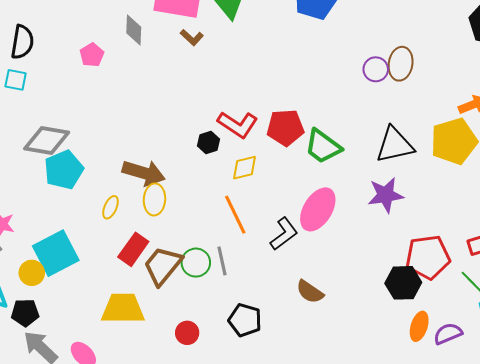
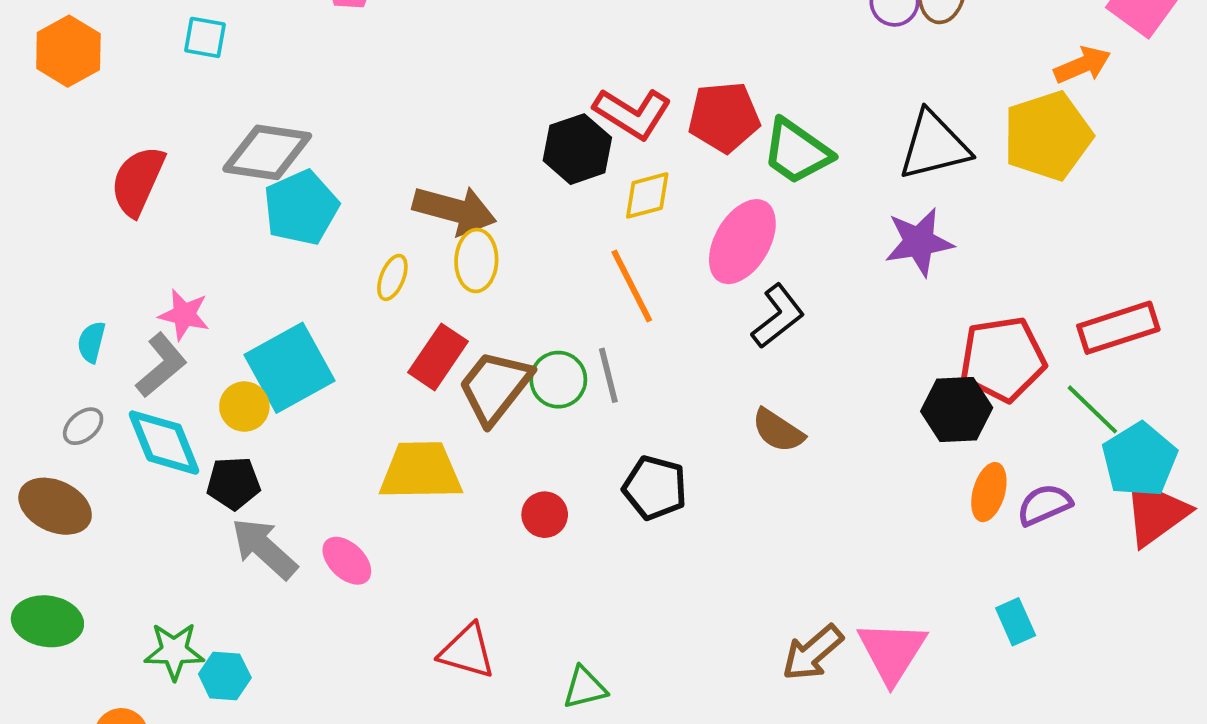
black hexagon: (208, 143) -> (577, 149), size x1.6
pink ellipse: (318, 209) -> (742, 242), moved
black L-shape: (284, 234) -> (778, 316), moved

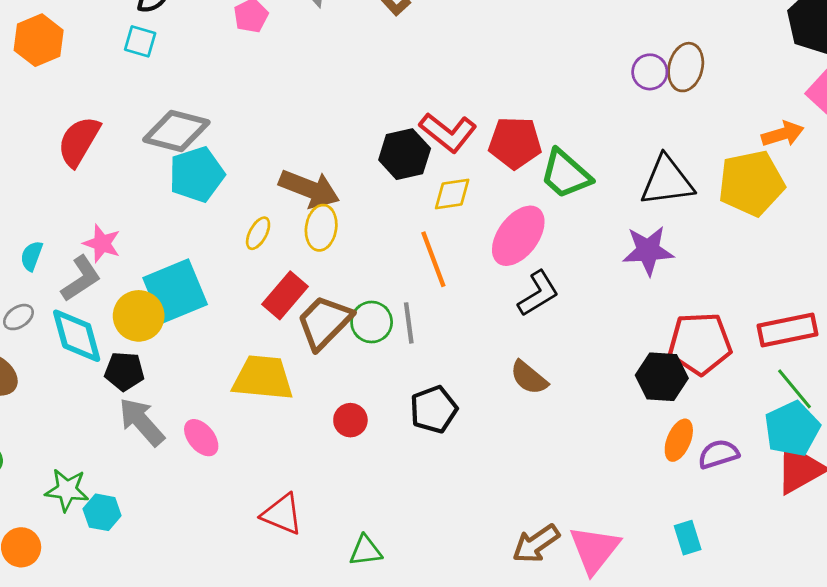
yellow circle: (244, 407) -> (139, 316), size x1.4
green line: (1092, 409) -> (795, 389), moved
black pentagon: (655, 488) -> (434, 409), turned 30

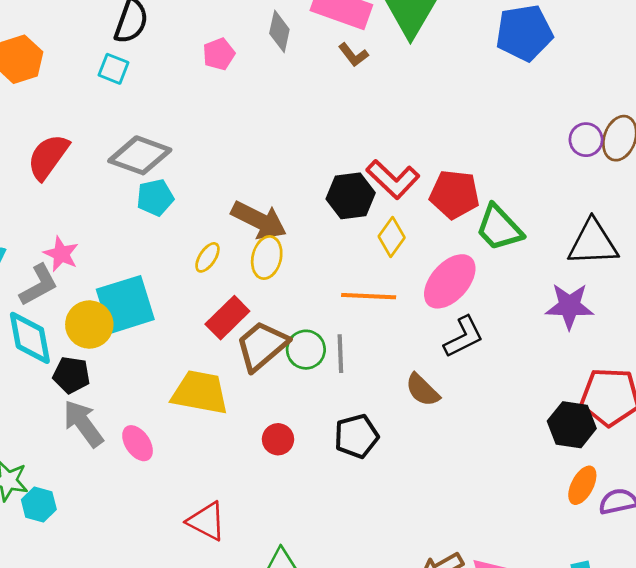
cyan pentagon: (197, 174) -> (155, 197), size x0.7
yellow diamond: (452, 194) -> (392, 237), turned -51
orange line: (433, 259) -> (369, 296), turned -72
brown semicircle: (529, 378) -> (422, 390), moved

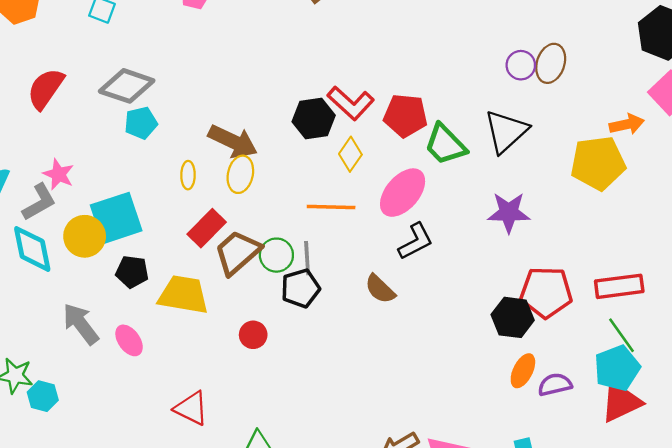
black triangle: (593, 243) -> (506, 131), moved, turned -39
yellow ellipse: (207, 257) -> (188, 175), turned -32
black pentagon: (71, 375) -> (132, 272), moved
black pentagon: (356, 436) -> (300, 288), moved

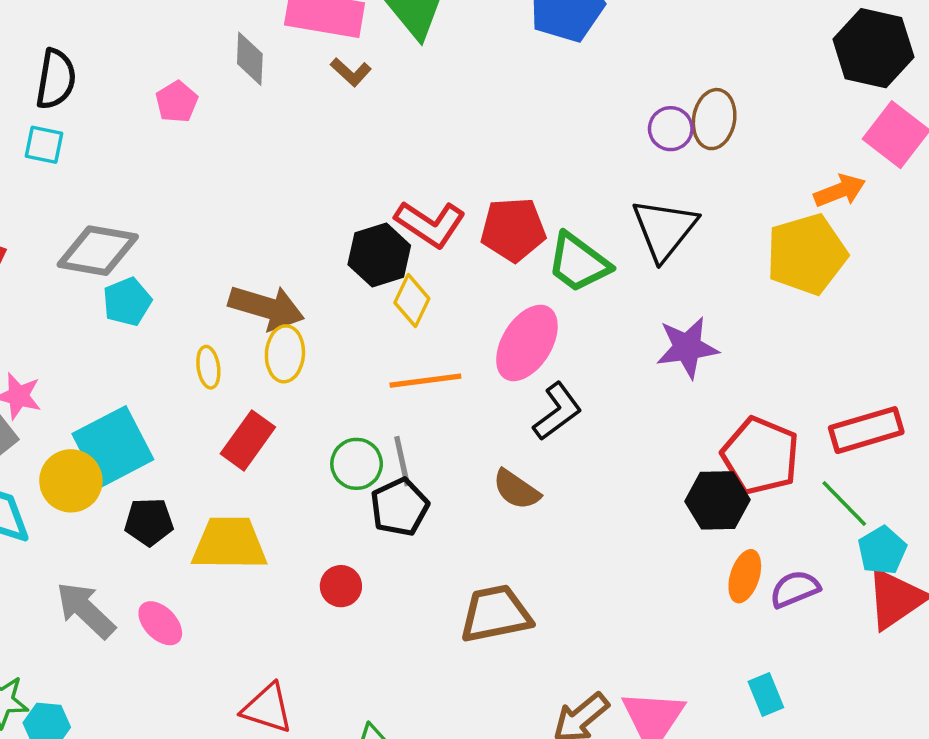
yellow diamond: (350, 154) -> (412, 301), moved
brown trapezoid: (237, 252) -> (496, 614), moved, turned 39
red pentagon: (546, 292) -> (760, 456), turned 30
green line: (621, 335) -> (844, 503), moved
cyan pentagon: (617, 368) -> (882, 550), size x0.7

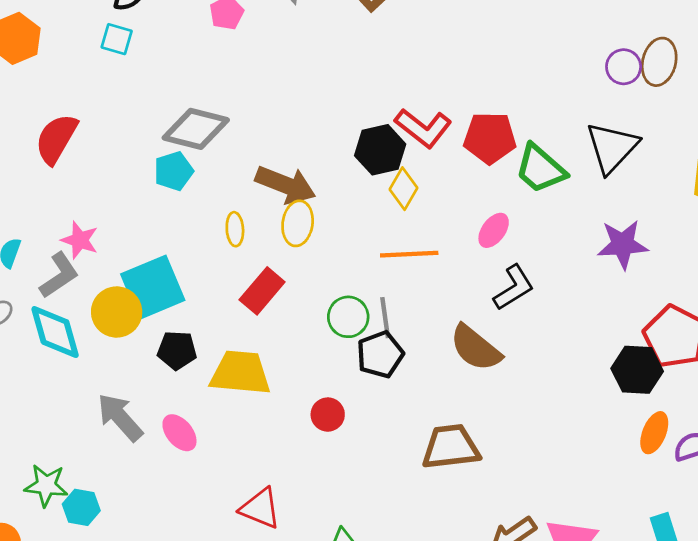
gray diamond: (98, 251) -> (196, 129), moved
pink ellipse: (527, 343) -> (494, 230), size x0.6
brown semicircle: (516, 490) -> (475, 348), size x1.4

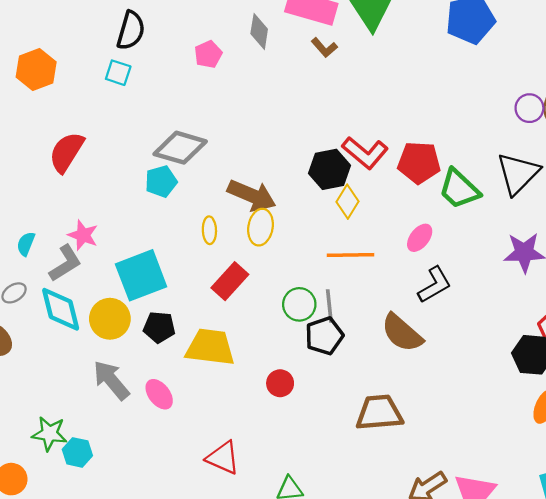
yellow circle: (117, 312) -> (110, 319), moved

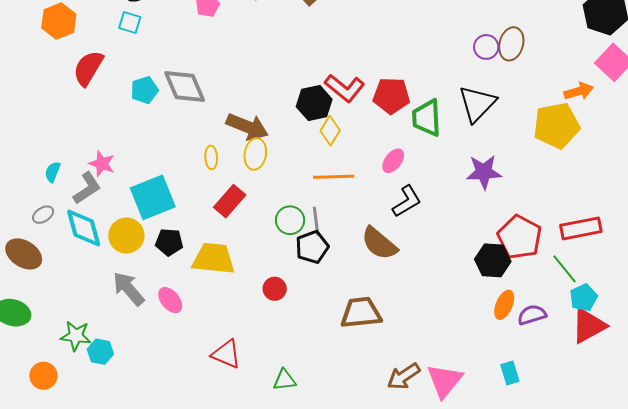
gray diamond: (180, 148) -> (185, 86), turned 51
red semicircle: (67, 152) -> (88, 68), moved
cyan pentagon: (161, 181) -> (144, 90), moved
green trapezoid: (459, 189) -> (427, 118), turned 45

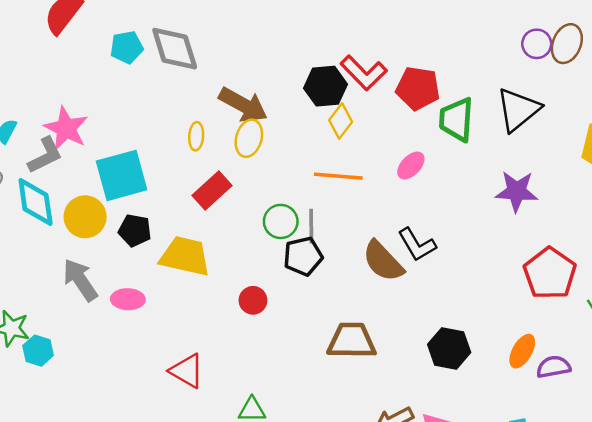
pink star: (102, 164) -> (66, 128), size x1.4
black L-shape: (407, 201) -> (417, 245), moved, turned 84
black hexagon: (493, 260) -> (449, 348), moved
pink ellipse: (170, 300) -> (128, 299), turned -56

